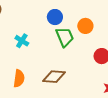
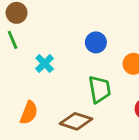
green trapezoid: (65, 37) -> (100, 89), moved

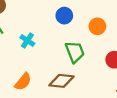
orange semicircle: (29, 113) -> (23, 82), turned 30

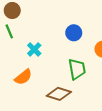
orange semicircle: (23, 82) -> (23, 77), moved

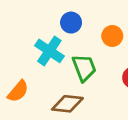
cyan cross: (34, 49) -> (49, 51), moved, size x1.5

